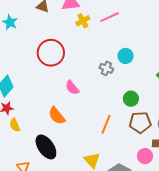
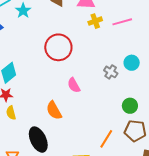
orange line: (106, 124) -> (106, 139), moved

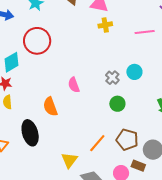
pink line: (122, 22) -> (145, 32), moved
red circle: (58, 47) -> (37, 41), moved
green circle: (130, 106) -> (117, 104), moved

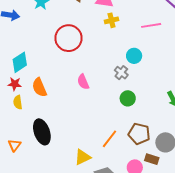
red circle: (37, 41) -> (69, 38), moved
cyan circle: (134, 72) -> (134, 56), moved
orange semicircle: (50, 107) -> (39, 87), moved
yellow triangle: (69, 160) -> (83, 157), turned 30

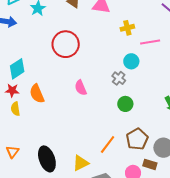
yellow cross: (112, 20) -> (127, 28), moved
pink line: (151, 25) -> (150, 42), moved
black ellipse: (42, 132) -> (47, 159), moved
brown pentagon: (139, 134) -> (137, 139), turned 30

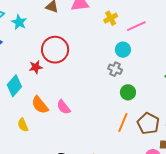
pink semicircle: (81, 88) -> (64, 107), moved
red star: (12, 90) -> (36, 67), moved
orange line: (108, 144) -> (123, 123), moved

